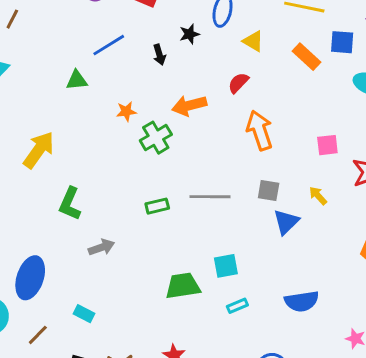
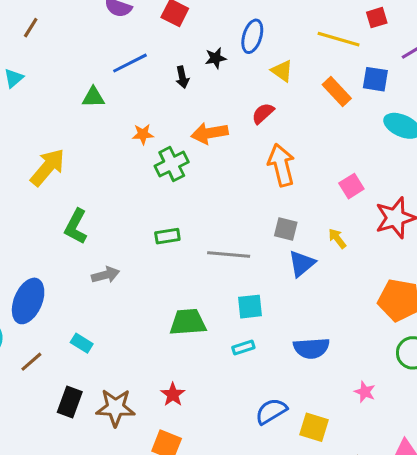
pink square: (327, 145) -> (351, 186), turned -30
gray line: (210, 197) -> (229, 254), moved
cyan square: (226, 266) -> (250, 307), moved

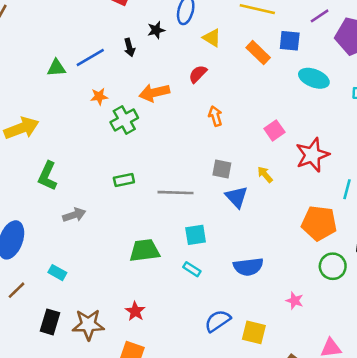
blue line: (130, 63) -> (90, 57), moved
orange arrow: (281, 165) -> (215, 116), size x0.6
yellow arrow: (48, 167) -> (21, 128), turned 32
blue triangle: (302, 263) -> (237, 197), turned -30
cyan rectangle: (243, 348) -> (192, 269), turned 54

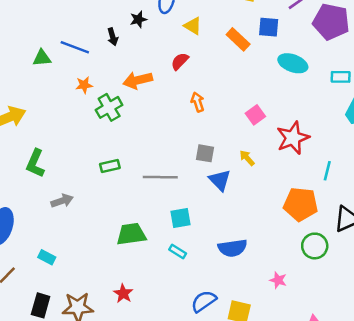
blue line: (90, 57) -> (75, 47), turned 52

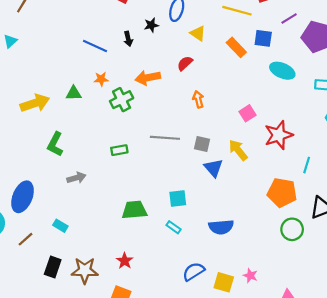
green triangle: (42, 58) -> (74, 93), moved
yellow arrow: (247, 158) -> (238, 150), size x1.5
gray line: (160, 177) -> (165, 138), moved
pink star: (278, 280) -> (250, 276), moved

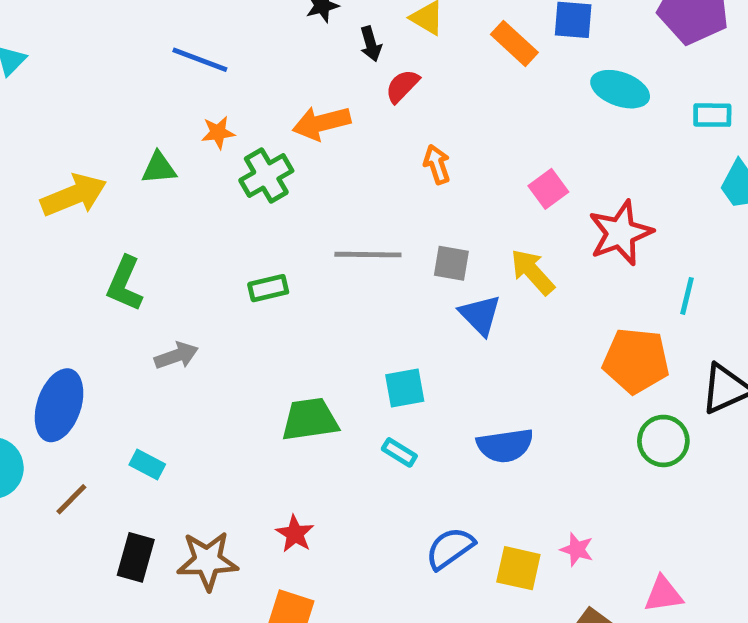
black arrow: (128, 39) -> (371, 44), moved

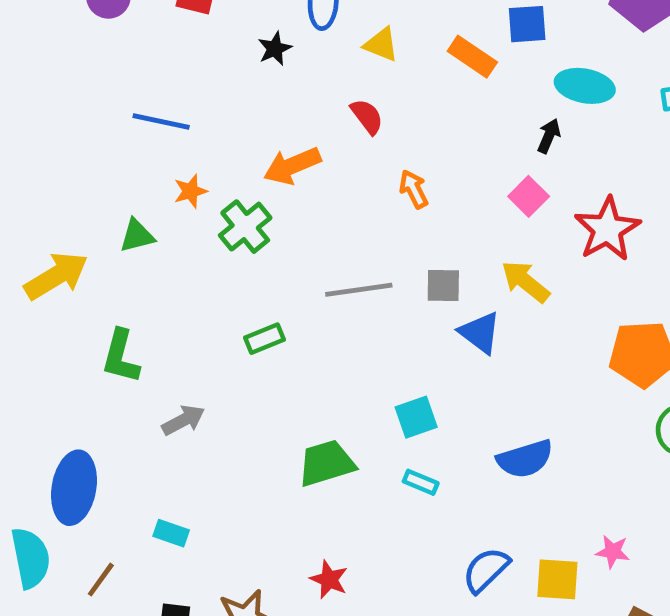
black arrow: (371, 44) -> (549, 136), moved, turned -132
red semicircle: (402, 86) -> (367, 116), turned 108

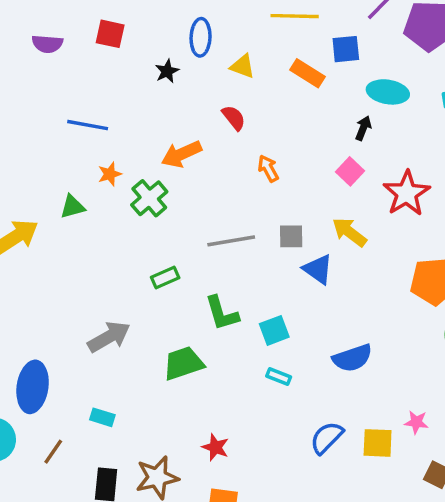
green L-shape: (121, 356) -> (222, 313), moved, turned -30
gray arrow: (183, 420) -> (109, 337), size x1.4
green trapezoid: (326, 463) -> (183, 363), moved

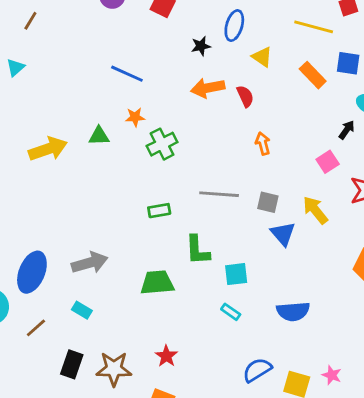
orange arrow: (181, 154) -> (208, 88), moved
gray arrow: (109, 337) -> (90, 263), moved

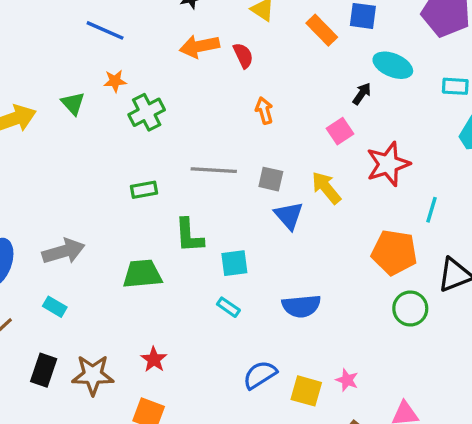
green triangle: (99, 136) -> (73, 103), turned 50

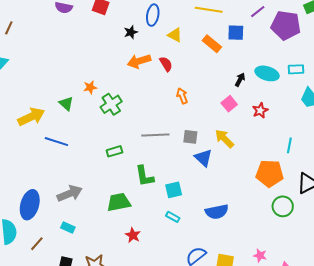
blue line: (105, 30) -> (56, 142), moved
cyan ellipse: (393, 65) -> (267, 73), moved
red star: (388, 164) -> (260, 110), moved, size x0.6
red star: (154, 359) -> (133, 235), moved
pink star: (347, 380) -> (260, 256), moved

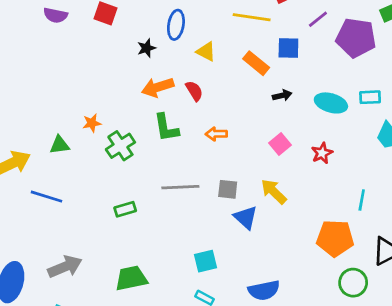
black arrow: (240, 80) -> (282, 95), moved, turned 48
orange arrow: (182, 96) -> (216, 134), turned -70
green triangle: (66, 104) -> (60, 145), turned -49
green L-shape: (145, 176) -> (166, 128), moved

